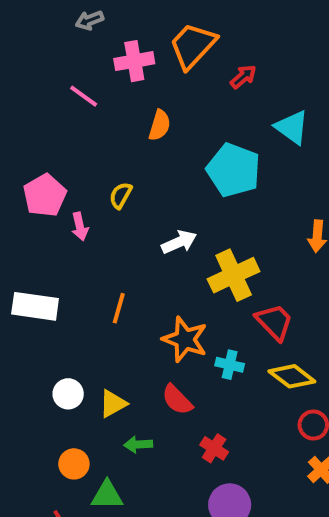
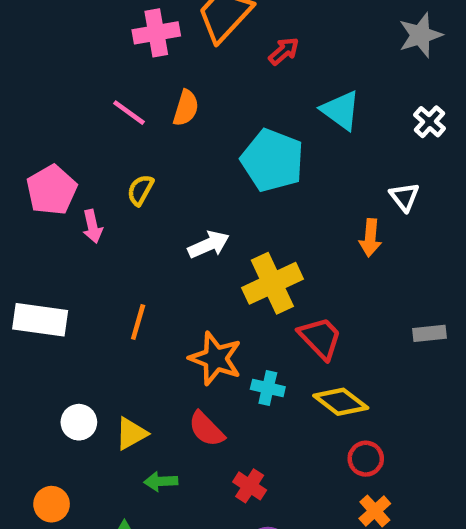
pink line: (84, 96) -> (129, 113), moved
orange circle: (74, 464) -> (52, 504), moved

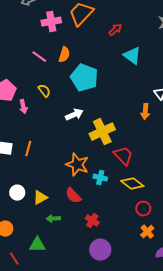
red arrow: (284, 51) -> (115, 30), moved
cyan pentagon: (272, 160) -> (84, 78), moved
yellow semicircle: (140, 190) -> (44, 91), turned 112
orange line: (138, 322) -> (28, 149), moved

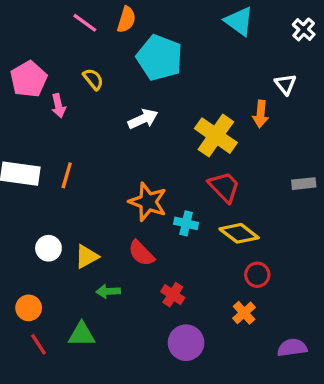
yellow cross: (102, 132) -> (216, 136), moved, turned -30
orange cross: (147, 232) -> (244, 313), moved
red line: (14, 259) -> (39, 344), moved

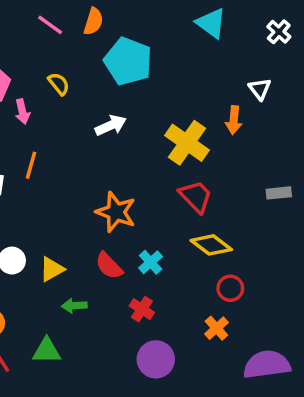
orange line: (67, 175) -> (31, 165), moved
cyan cross: (186, 223) -> (151, 262), moved, turned 35
purple semicircle: (292, 348) -> (267, 365), size x1.5

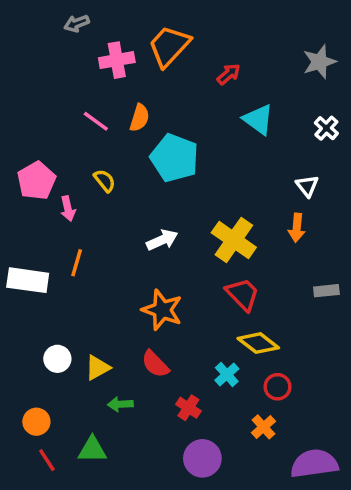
orange arrow: (234, 120) -> (297, 228), moved
white arrow: (111, 125) -> (162, 240), moved
cyan cross: (151, 262) -> (227, 375), moved

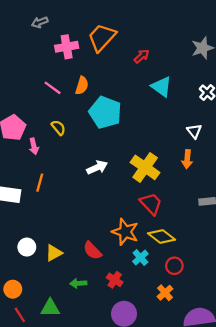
orange star: (162, 310) -> (125, 232), moved
green arrow: (120, 404) -> (78, 283), moved

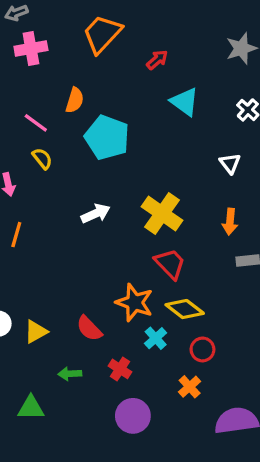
pink cross: (67, 47) -> (31, 48), moved
pink line: (53, 88) -> (36, 123), moved
orange arrow: (187, 159) -> (230, 222), moved

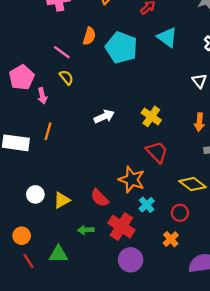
cyan pentagon: (107, 137) -> (121, 48), moved
yellow cross: (162, 214) -> (151, 116), size x0.7
yellow diamond: (185, 309) -> (193, 184), moved
red cross: (120, 369) -> (121, 227), size x1.6

